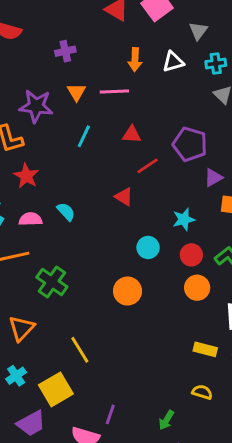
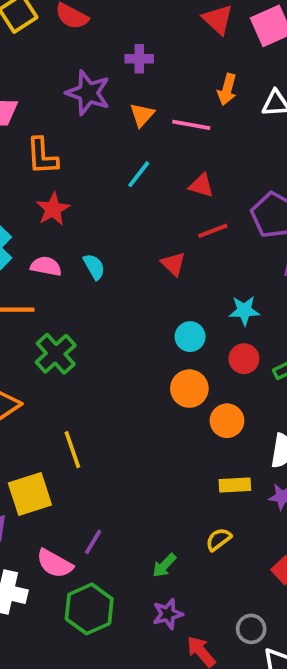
purple star: (36, 106) -> (88, 93), moved
orange circle: (197, 288) -> (227, 421), moved
orange circle: (128, 291) -> (189, 389), moved
yellow rectangle: (205, 349) -> (235, 485), turned -30
yellow semicircle: (202, 392) -> (219, 539), turned -66

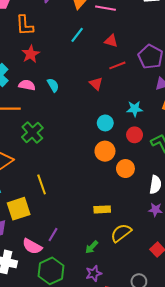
yellow rectangle: (235, 485) -> (102, 209), moved
yellow semicircle: (219, 539) -> (121, 233), size x1.5

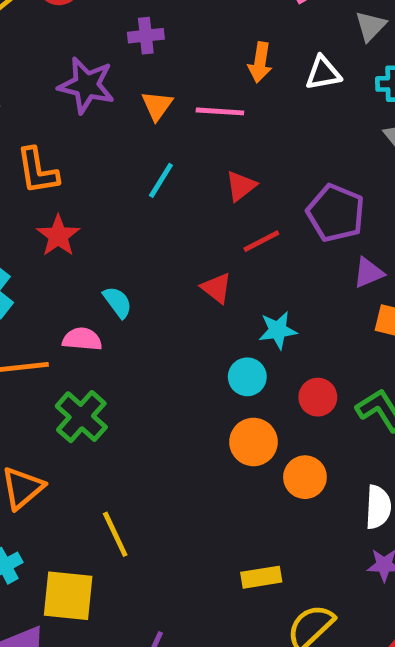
red triangle: (111, 41) -> (241, 186), turned -48
pink semicircle: (27, 85) -> (82, 339), moved
cyan star: (135, 109) -> (278, 330), moved
yellow square: (19, 209) -> (68, 596), turned 30

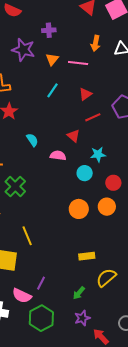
pink semicircle: (82, 339) -> (58, 155), moved
orange circle: (253, 442) -> (79, 209), moved
orange circle: (305, 477) -> (107, 207), moved

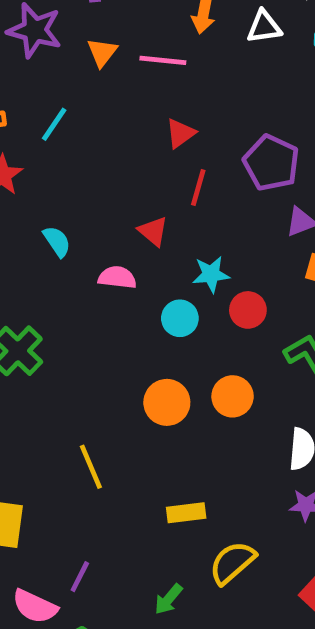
cyan line: (52, 90) -> (54, 124), moved
red line: (93, 117) -> (198, 187), turned -49
red circle: (113, 183) -> (248, 310), moved
yellow line: (27, 236) -> (91, 467), moved

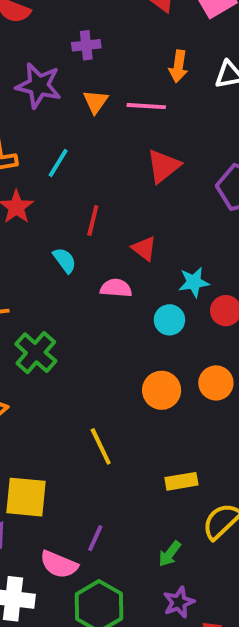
red triangle: (180, 133) -> (163, 166), size x1.4
red line: (198, 187) -> (93, 221), moved

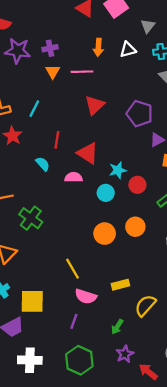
purple cross: (86, 45) -> (50, 48), moved
purple star: (39, 86) -> (18, 51), moved
red triangle: (144, 248) -> (88, 153), size x1.5
pink semicircle: (59, 564) -> (86, 296), moved

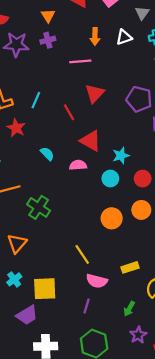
orange triangle: (53, 72) -> (48, 16), moved
red line: (57, 140) -> (69, 112), moved, turned -35
red circle: (137, 185) -> (143, 179), moved

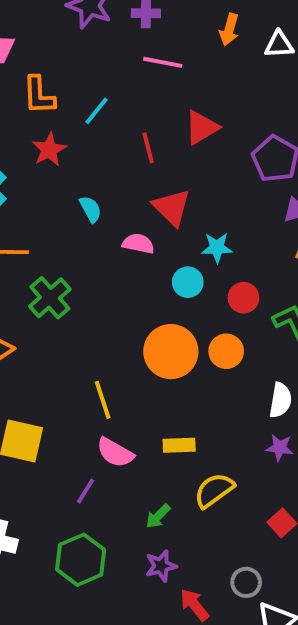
pink line: (80, 61) -> (163, 62), moved
orange circle: (112, 218) -> (171, 352), size x1.4

